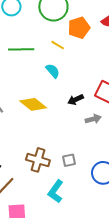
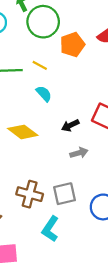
yellow line: (58, 45) -> (40, 65), moved
gray arrow: (93, 119) -> (79, 153), moved
gray square: (69, 160) -> (64, 194), size x1.5

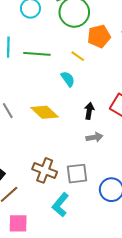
yellow line: (40, 65) -> (78, 56), moved
black arrow: (70, 125) -> (89, 111), turned 119

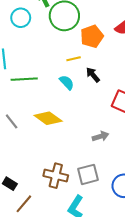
green line: (37, 54) -> (24, 79), moved
yellow line: (78, 56) -> (74, 59), turned -40
black arrow: (89, 111) -> (93, 75), moved, turned -42

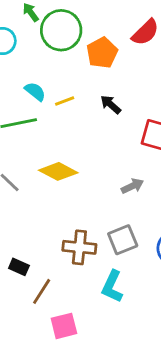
yellow line: (74, 59) -> (65, 101), moved
cyan semicircle: (67, 82) -> (35, 91), moved

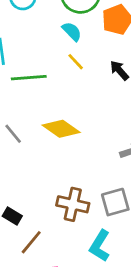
cyan semicircle: (35, 91) -> (72, 31), moved
yellow line: (65, 101) -> (76, 62), turned 60

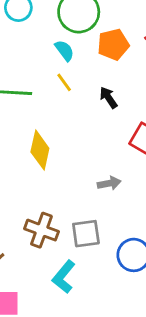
yellow diamond: (61, 129) -> (40, 150), turned 60

